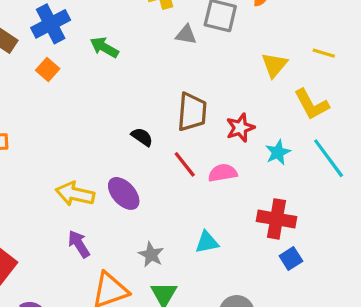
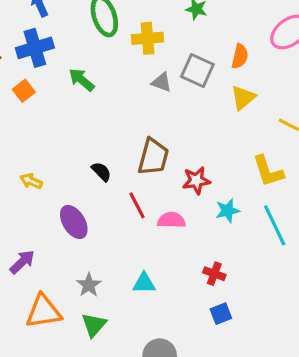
yellow triangle: (274, 65) -> (243, 98), moved
yellow arrow: (75, 194) -> (31, 181), moved, size x0.6
red cross: (277, 219) -> (214, 274), size x0.6
purple arrow: (79, 244) -> (22, 262), turned 68

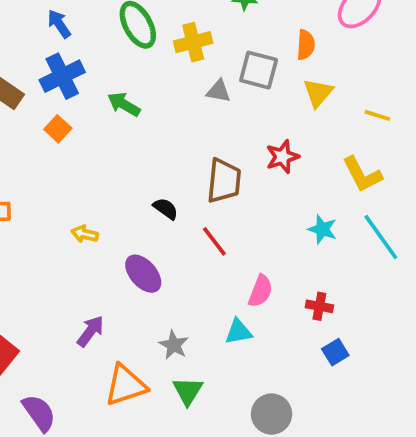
red star: (196, 180) -> (282, 157), moved
cyan star: (228, 211) -> (322, 229), turned -30
pink semicircle: (171, 220) -> (260, 291), moved, turned 120

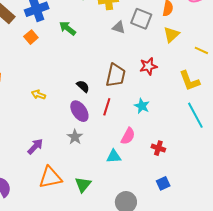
cyan star: (322, 229) -> (142, 106), moved
red line: (214, 241) -> (107, 107), turned 48
purple ellipse: (143, 274) -> (79, 111), moved
gray star: (174, 345) -> (75, 137), moved
blue square: (335, 352) -> (163, 183), moved

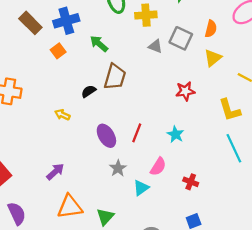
brown trapezoid: (116, 75) -> (115, 77), moved
black semicircle: (83, 86) -> (89, 91), moved, turned -80
gray star: (75, 137) -> (118, 168), moved
cyan triangle: (114, 156) -> (141, 188), turned -35

